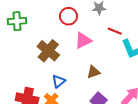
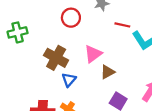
pink triangle: (83, 40) -> (93, 54), moved
blue triangle: (59, 81) -> (69, 80), moved

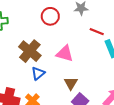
pink triangle: (93, 54) -> (65, 54), turned 42
brown triangle: (108, 72) -> (71, 83), moved, turned -40

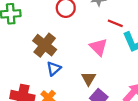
pink triangle: (65, 54) -> (99, 47), moved, turned 30

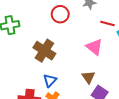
blue triangle: (54, 69) -> (50, 80), moved

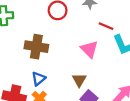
brown cross: (44, 51) -> (36, 47), turned -30

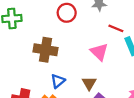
blue triangle: (38, 79) -> (58, 81), moved

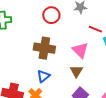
brown cross: (45, 50) -> (44, 48), moved
brown triangle: (89, 83) -> (76, 71), moved

